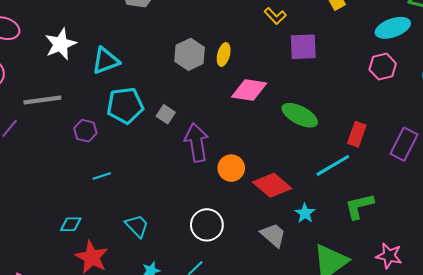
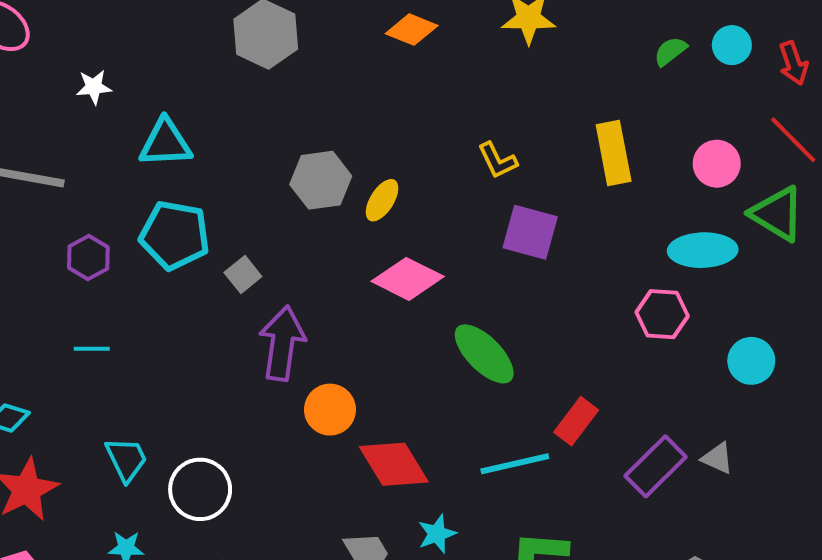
white star: (61, 44) -> (94, 87), size x0.6
white circle: (207, 225) -> (200, 489), moved

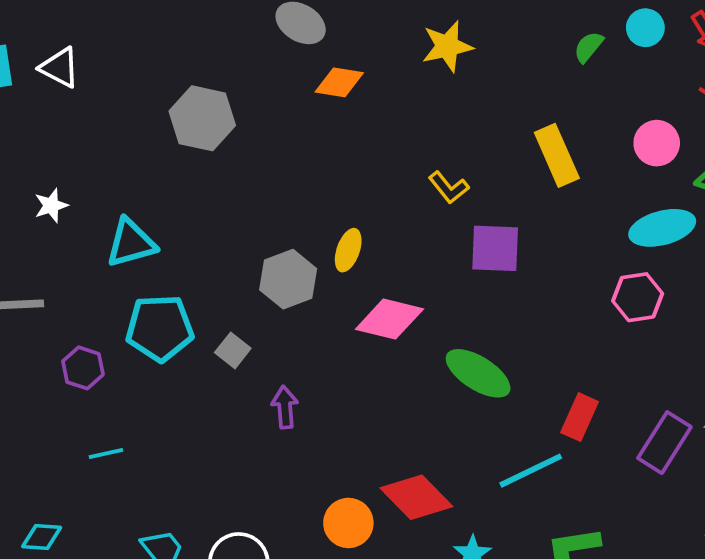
gray hexagon: (321, 180) -> (288, 279), moved
purple arrow: (282, 343) -> (285, 407), size x0.6
orange circle: (330, 410) -> (348, 523), moved

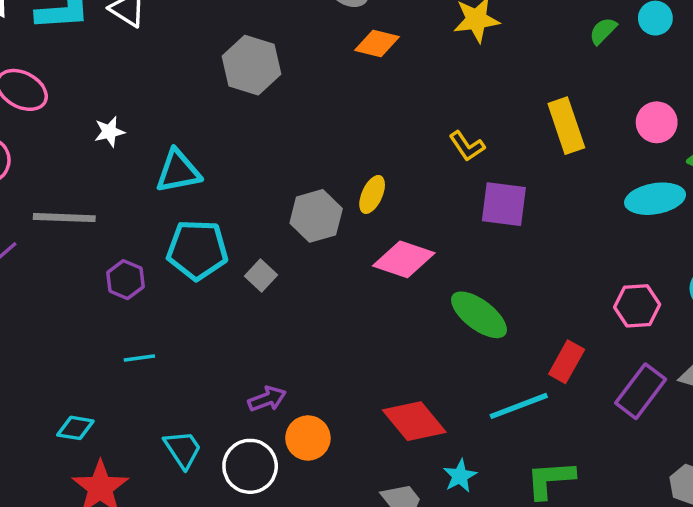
pink hexagon: (638, 297) -> (637, 306), moved
purple arrow: (285, 407) -> (267, 399), moved, turned 69
orange circle: (348, 523) -> (308, 438), moved

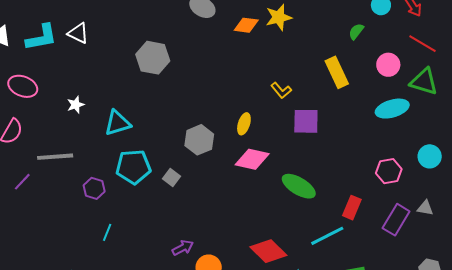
green semicircle: (603, 31) -> (356, 31), moved
orange diamond: (377, 44) -> (246, 25), moved
yellow ellipse: (372, 194) -> (244, 124), moved
cyan line: (139, 358) -> (107, 232), turned -54

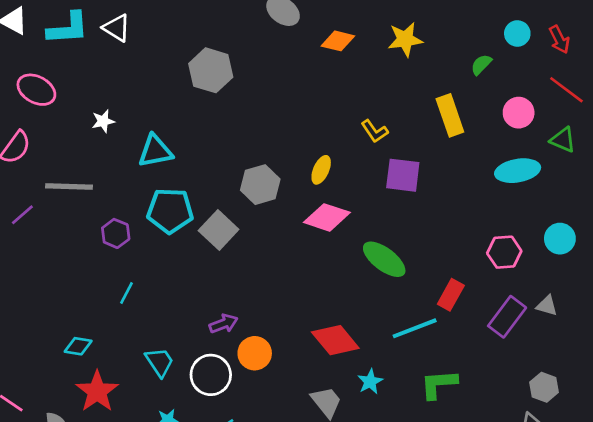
yellow star: (279, 17) -> (405, 39), moved
green triangle: (424, 82) -> (563, 140), size x0.7
gray square: (171, 177) -> (219, 230), size x1.6

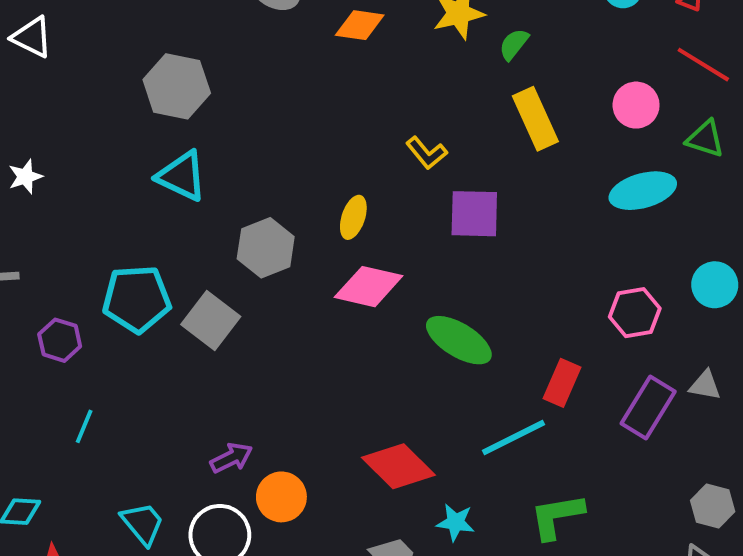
green semicircle: (481, 65) -> (514, 44), moved
cyan triangle: (155, 151) -> (182, 176), moved, turned 42
cyan star: (370, 382) -> (456, 522), turned -30

